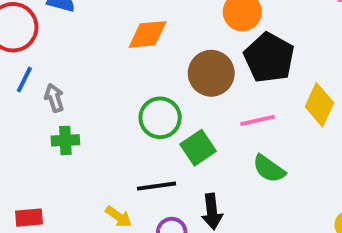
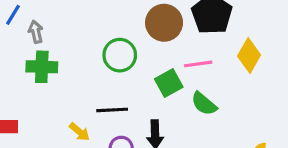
green cross: (65, 140) -> (42, 67), size x1.4
green square: (198, 148) -> (169, 83), moved

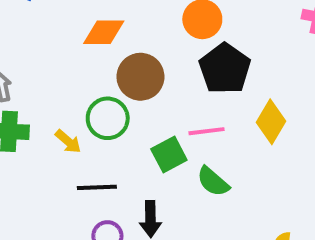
brown circle: (164, 23) -> (140, 77), moved
yellow arrow: (79, 132) -> (68, 141), moved

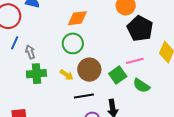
brown circle: (140, 77) -> (89, 70), moved
green circle: (108, 118) -> (73, 43), moved

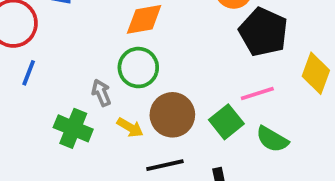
gray arrow: (30, 52) -> (101, 93), moved
green cross: (36, 74) -> (73, 128), turned 30

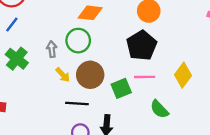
black pentagon: (263, 32) -> (142, 45), moved
green cross: (73, 128) -> (17, 59), moved
green semicircle: (272, 139) -> (159, 109), moved

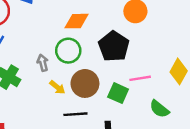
black pentagon: (142, 45) -> (114, 46), moved
green square: (121, 88) -> (118, 93), turned -36

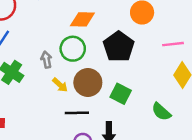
pink line: (140, 78) -> (173, 44), moved

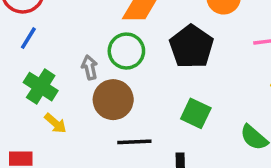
brown circle: (88, 83) -> (113, 100), moved
yellow arrow: (60, 85) -> (55, 123), moved

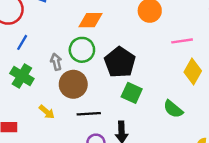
blue line: (28, 38) -> (22, 42), moved
black pentagon: (192, 47) -> (120, 62), moved
yellow arrow: (55, 123) -> (47, 112), moved

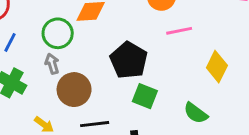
pink line: (182, 41) -> (179, 31), moved
green circle: (82, 50) -> (58, 33), moved

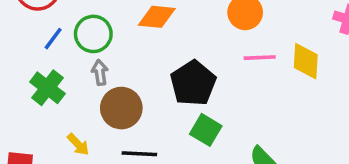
green circle: (58, 33) -> (93, 34), moved
yellow diamond: (217, 67) -> (306, 61), moved, turned -32

